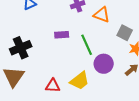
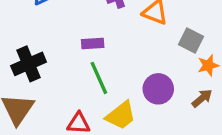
green line: (87, 45) -> (99, 78), moved

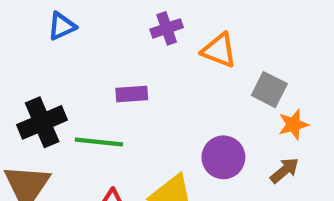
green line: (99, 78) -> (99, 142), moved, turned -60

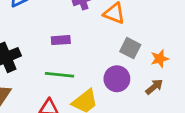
gray square: (269, 90) -> (130, 48), moved
green line: (99, 142) -> (60, 75), moved

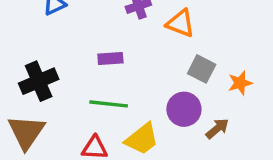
brown arrow: (154, 87) -> (217, 129), moved

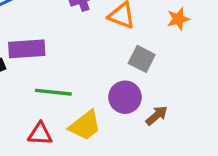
purple rectangle: (110, 58) -> (27, 49), moved, size x1.5
orange star: (240, 83) -> (178, 19), moved

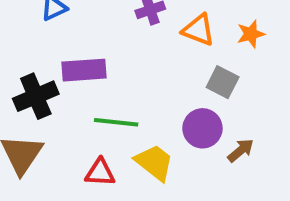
orange star: (178, 19) -> (251, 34), moved
yellow trapezoid: (85, 125) -> (154, 162), turned -104

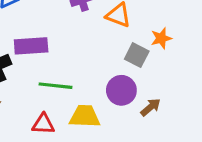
orange star: (251, 34) -> (161, 38), moved
yellow trapezoid: (154, 162) -> (85, 116), turned -36

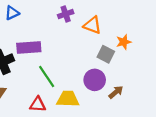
green line: (56, 86) -> (47, 77), turned 50

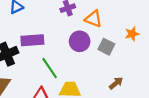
orange star: (124, 42) -> (132, 34), moved
purple circle: (95, 80) -> (80, 41), moved

